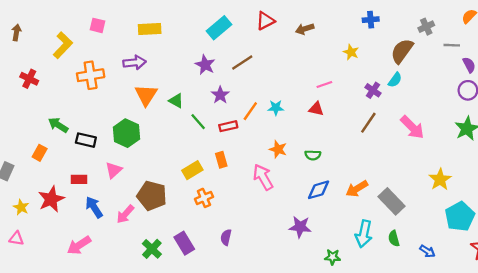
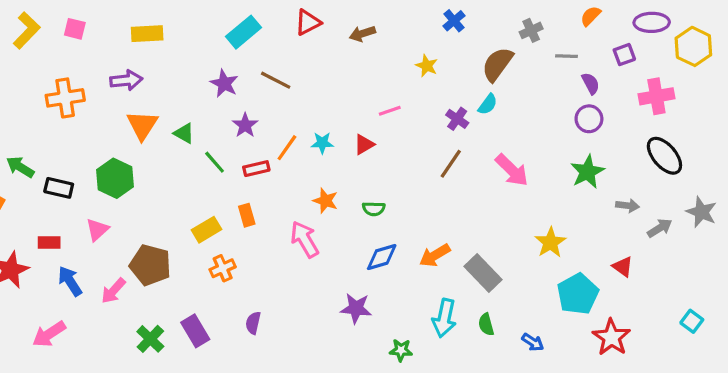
blue cross: (371, 20) -> (454, 21), turned -35
yellow L-shape: (63, 45) -> (27, 30), moved
brown line: (242, 63) -> (276, 80), turned 60
red triangle: (316, 109) -> (364, 144), moved, turned -42

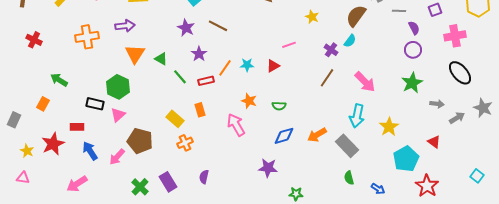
black rectangle: (59, 188) -> (95, 104), moved
pink triangle: (97, 230) -> (118, 115), moved
yellow rectangle: (207, 230) -> (175, 119), turned 72
cyan arrow: (444, 318) -> (357, 116), moved

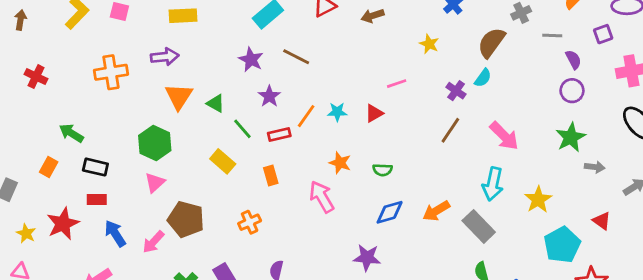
black rectangle: (95, 104) -> (95, 167), moved
gray arrow: (437, 104) -> (595, 167), moved
yellow rectangle: (175, 119) -> (223, 161), moved

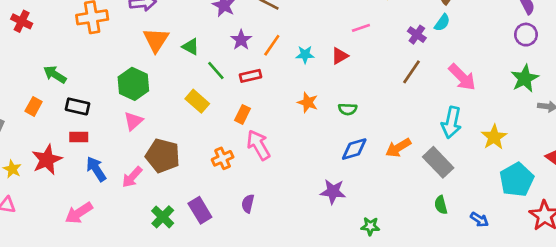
orange line: (306, 116) -> (272, 45), moved
orange rectangle: (271, 176) -> (243, 114), turned 42
pink arrow: (322, 197) -> (258, 145), moved

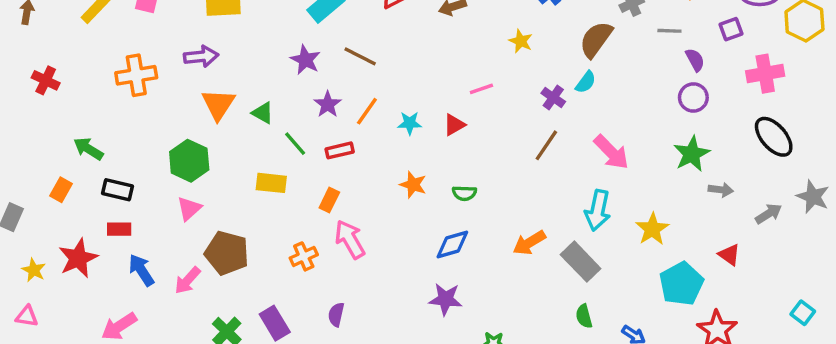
yellow rectangle: (197, 101) -> (271, 183), turned -35
blue diamond: (354, 149) -> (452, 244), moved

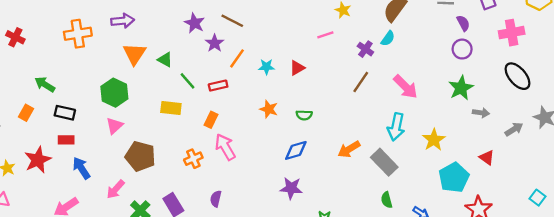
pink line: (481, 89) -> (325, 35), moved
purple star: (328, 104) -> (215, 43), moved
pink arrow: (187, 280) -> (116, 189), moved

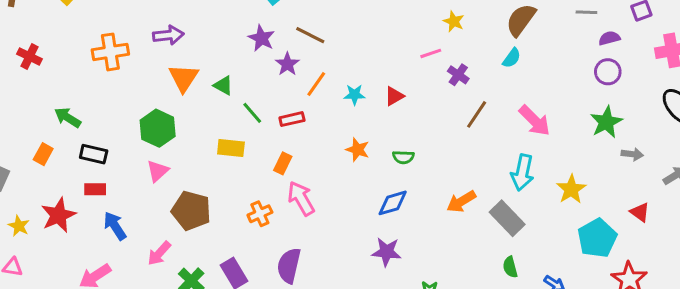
purple semicircle: (463, 23) -> (609, 38), turned -77
purple cross: (365, 49) -> (458, 75), moved
purple semicircle: (216, 199) -> (289, 266), size x1.6

